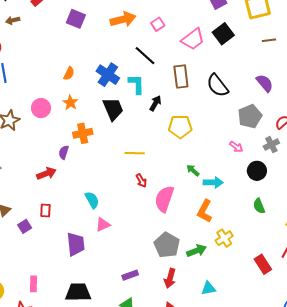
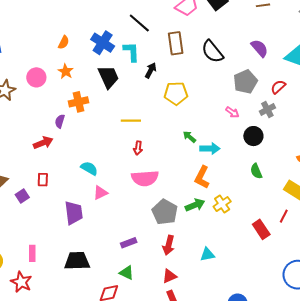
red arrow: (141, 181) -> (138, 148), turned 40
pink semicircle: (164, 199) -> (145, 178), moved, turned -112
cyan semicircle: (92, 200) -> (89, 168), turned -30
green arrow: (197, 251) -> (195, 205), moved

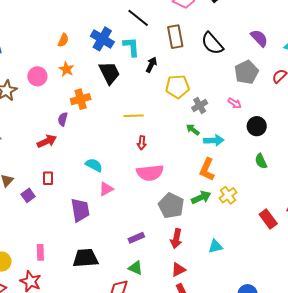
gray cross: (267, 109) -> (200, 105), moved

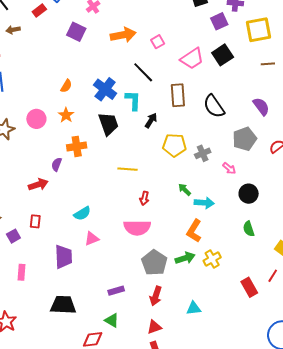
gray cross: (200, 105) -> (203, 153), moved
red arrow: (142, 143) -> (144, 198), moved
cyan semicircle: (94, 165) -> (82, 213), turned 114
pink rectangle: (40, 252) -> (22, 272), moved

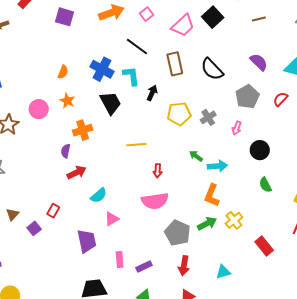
pink arrow: (229, 168) -> (237, 128), turned 80
red arrow: (38, 184) -> (77, 172), moved
red rectangle: (35, 221) -> (53, 211), turned 32
pink rectangle: (22, 272) -> (120, 260), moved
red rectangle: (249, 287) -> (264, 246), moved

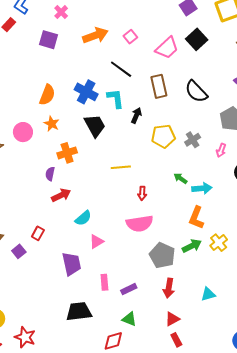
orange semicircle: (63, 72) -> (47, 95), size x1.5

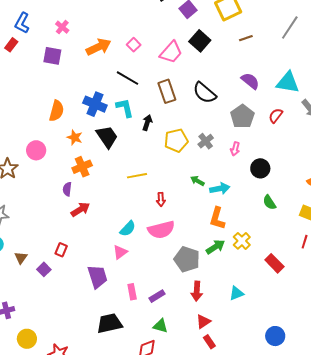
orange star: (52, 124) -> (75, 137), moved
cyan semicircle: (83, 218) -> (128, 229), moved

